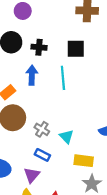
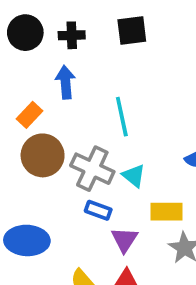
cyan line: (63, 78) -> (122, 117), moved
gray cross: (42, 129) -> (92, 169), size x1.6
purple triangle: (32, 175) -> (124, 240), moved

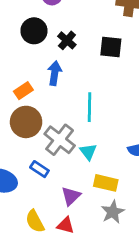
black cross: (72, 35) -> (67, 40), turned 30
blue rectangle: (98, 210) -> (39, 169), moved

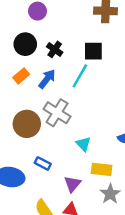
blue arrow: (55, 73) -> (47, 79), turned 36
orange rectangle: (23, 91) -> (21, 76), moved
cyan line: (89, 107) -> (80, 76), moved, turned 35
gray cross: (60, 140) -> (57, 113), moved

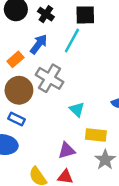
orange rectangle: (21, 76) -> (15, 59), moved
blue rectangle: (43, 163) -> (16, 119), moved
purple triangle: (72, 184) -> (67, 150), turned 36

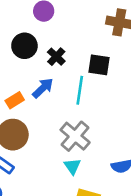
cyan line: (72, 41) -> (80, 90), turned -30
gray cross: (50, 78) -> (75, 136), moved

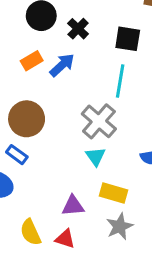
cyan line: (80, 90) -> (120, 81), moved
orange rectangle: (15, 100) -> (32, 61), moved

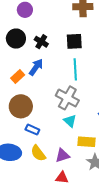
orange rectangle: (32, 61) -> (18, 76), moved
blue rectangle: (17, 155) -> (32, 130), moved
yellow semicircle: (31, 232) -> (38, 153), moved

